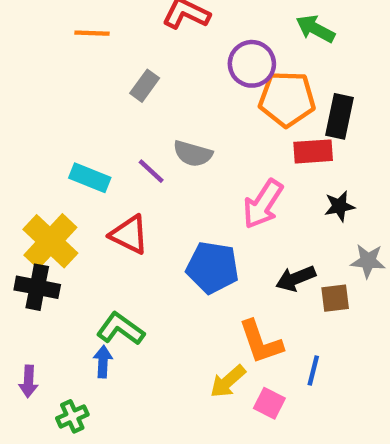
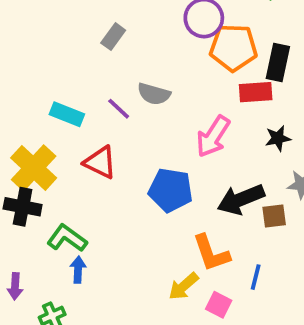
black arrow: (296, 278) -> (241, 199), size x1.4
green L-shape: (120, 329) -> (67, 238), moved

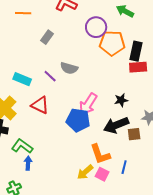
red rectangle: (256, 92) -> (138, 67), moved
pink arrow: (213, 136) -> (88, 104), moved
black star: (278, 138) -> (121, 100), moved
pink square: (219, 305) -> (102, 174), moved

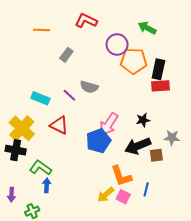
blue pentagon: (78, 120) -> (98, 141), turned -30

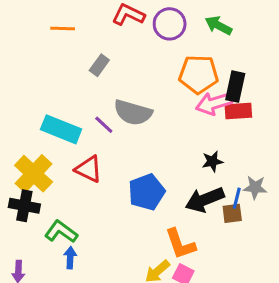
purple circle: (117, 44) -> (170, 24), moved
gray semicircle: (89, 87) -> (133, 113), size x1.4
cyan rectangle: (40, 98) -> (61, 129), size x1.4
pink arrow: (109, 124) -> (214, 103), moved, turned 40
blue line: (146, 189) -> (237, 198), moved

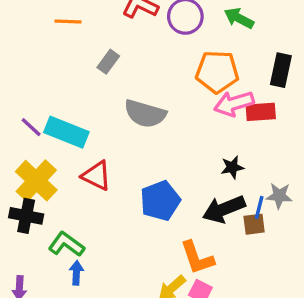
black rectangle: (235, 87) -> (281, 70), moved
purple line: (104, 125) -> (31, 127), moved

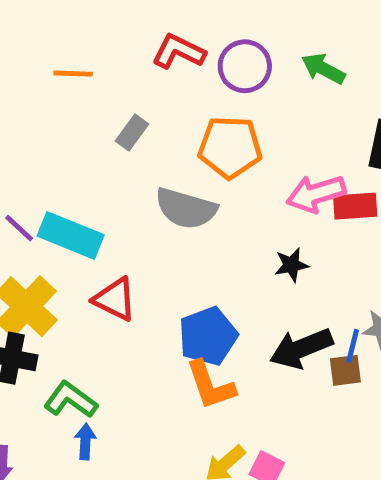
orange pentagon: (217, 72) -> (230, 147), moved
black star: (232, 167) -> (291, 265), moved
orange L-shape: (197, 258) -> (210, 385), moved

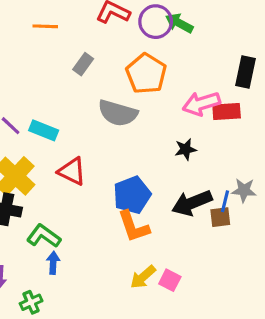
green arrow: (323, 69) -> (179, 23), moved
orange pentagon: (230, 147) -> (146, 74), turned 30
cyan rectangle: (71, 235) -> (44, 130), size x0.7

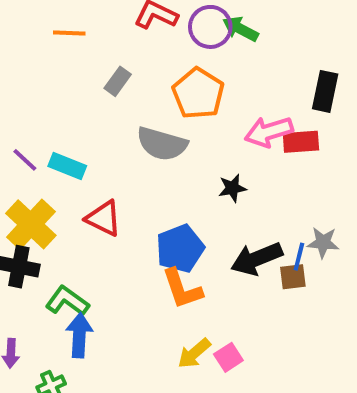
black star: (186, 149) -> (232, 188), moved
blue arrow: (53, 263) -> (79, 335), size x1.5
pink square: (170, 280) -> (228, 357), turned 30

